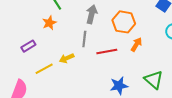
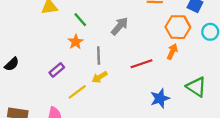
gray arrow: (92, 14) -> (120, 26), turned 36
orange hexagon: (124, 22) -> (178, 27), moved
gray line: (84, 39) -> (99, 55), moved

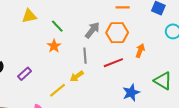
orange hexagon: (178, 27) -> (117, 33), moved
gray line: (99, 55) -> (85, 56), moved
purple rectangle: (57, 70) -> (25, 74), moved

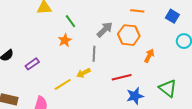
red line: (113, 63) -> (122, 77), moved

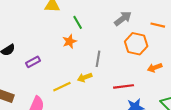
orange line: (137, 11) -> (158, 25), moved
gray arrow: (105, 30) -> (123, 18), moved
orange arrow: (149, 56) -> (155, 68), turned -144

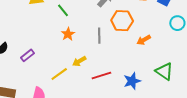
orange star: (69, 41) -> (68, 34), moved
gray line: (98, 59) -> (99, 36), moved
red line: (124, 86) -> (101, 76), moved

